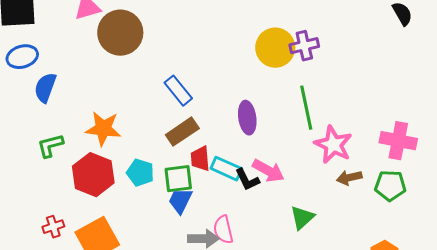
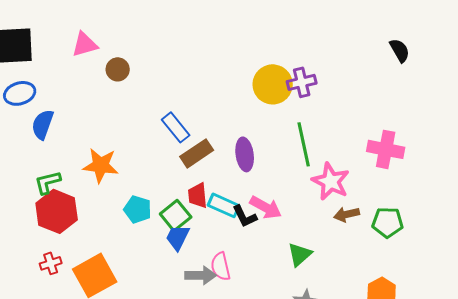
brown circle: (120, 33) -> (118, 69), size x0.5
brown rectangle: (182, 132) -> (197, 153), moved
pink cross: (398, 141) -> (386, 149), moved
red hexagon: (93, 175) -> (57, 211), moved
green square: (178, 179) -> (176, 215), turned -32

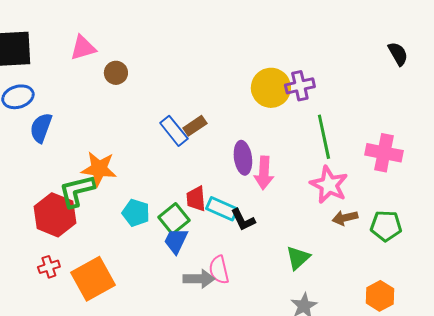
green line: (304, 144) -> (324, 137), moved
brown rectangle: (197, 153) -> (195, 126), moved, size x0.7
green L-shape: (48, 182) -> (77, 191), moved, size x1.4
pink arrow: (266, 207) -> (264, 173), moved, turned 64

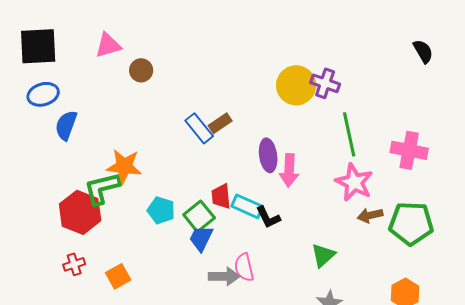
purple cross: (300, 86) -> (325, 83), turned 32
green pentagon: (386, 226) -> (411, 223), size x1.4
orange square: (93, 279) -> (118, 276), size x0.6

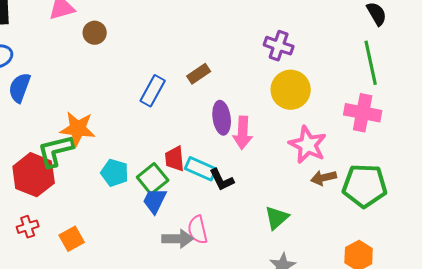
yellow circle: (296, 85) -> (291, 90), moved
brown rectangle: (220, 123) -> (199, 74), moved
blue rectangle: (199, 128) -> (153, 91), turned 68
green line: (349, 134) -> (371, 63), moved

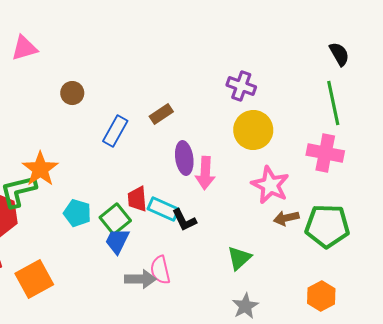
brown circle: (95, 33) -> (72, 93), moved
orange star: (78, 129) -> (40, 169), turned 30
orange square: (72, 239) -> (34, 279), size x1.5

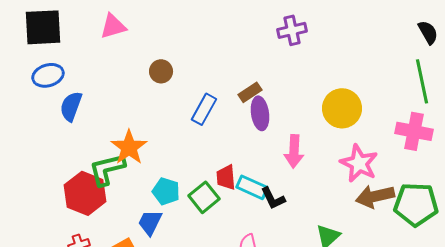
purple cross: (241, 86) -> (292, 30), moved, turned -32
purple ellipse: (184, 158) -> (260, 113), moved
brown arrow: (286, 218) -> (375, 196), size x1.5
blue trapezoid: (117, 241) -> (150, 222), moved

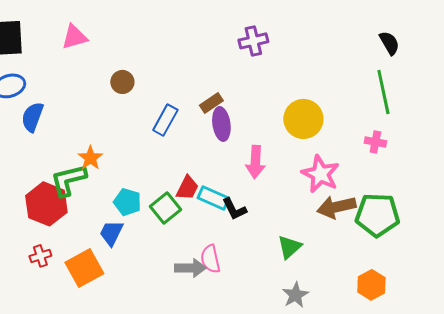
pink cross: (414, 131) -> (375, 142), size x0.6
orange star: (129, 147) -> (90, 158), size x0.7
red trapezoid: (226, 177) -> (187, 188), turned -148

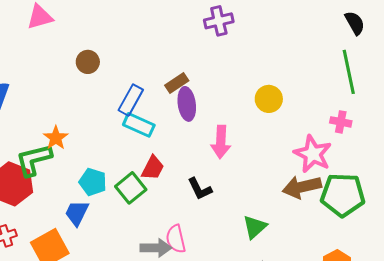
yellow circle: (303, 119) -> (269, 99), size x0.7
pink star: (320, 174) -> (313, 154), moved
cyan rectangle: (213, 198) -> (139, 125), moved

